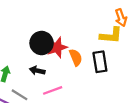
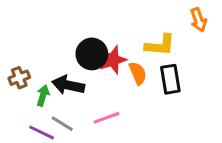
yellow L-shape: (111, 35) -> (160, 45), moved
black arrow: (37, 71) -> (68, 85), moved, size x1.5

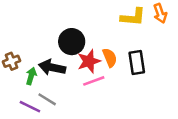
yellow L-shape: (160, 45) -> (133, 17), moved
red star: (113, 60) -> (89, 61), moved
pink line: (107, 118) -> (94, 81), moved

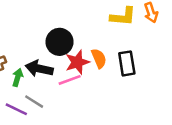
pink line: (94, 81) -> (70, 80), moved

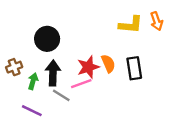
black circle: (60, 42) -> (47, 39), moved
black arrow: (39, 69) -> (53, 73), turned 80
gray line: (34, 102) -> (61, 95), moved

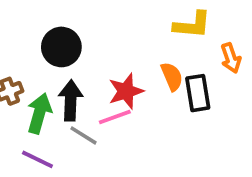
orange arrow: (157, 21) -> (231, 58), moved
orange semicircle: (108, 64) -> (172, 76), moved
green arrow: (33, 81) -> (39, 113), size x1.5

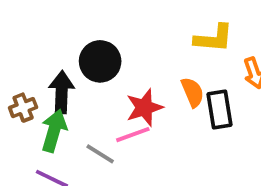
black circle: (61, 47) -> (100, 61), moved
black arrow: (71, 100) -> (62, 92), moved

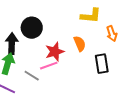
black rectangle: (219, 110) -> (102, 64), moved

